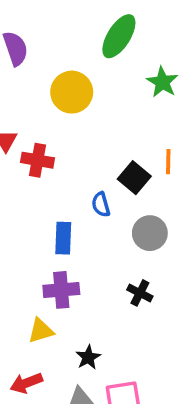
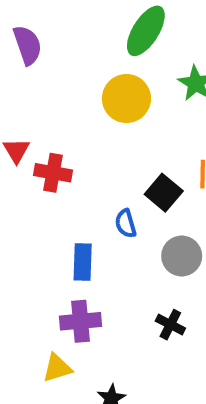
yellow circle: (72, 92) -> (126, 99), moved

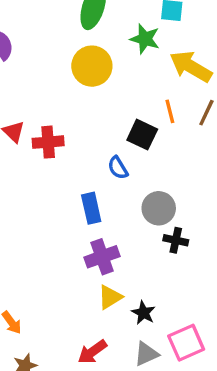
gray circle: (182, 256) -> (159, 208), moved
yellow triangle: (57, 368) -> (110, 297), moved

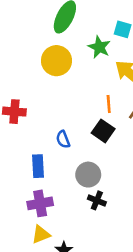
black square: (142, 135) -> (103, 131), moved

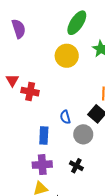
gray circle: (88, 175) -> (83, 134), moved
black cross: (97, 200) -> (76, 166), moved

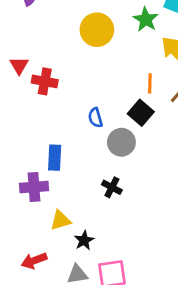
blue rectangle: (44, 136) -> (55, 158), moved
purple cross: (42, 165) -> (34, 187), moved

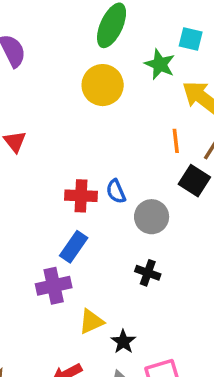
red cross: (45, 81) -> (81, 196), moved
black square: (141, 113) -> (194, 181), moved
blue rectangle: (55, 158) -> (74, 247), turned 40

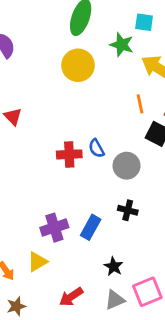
blue rectangle: (74, 247) -> (91, 227), moved
yellow triangle: (91, 322) -> (37, 262), moved

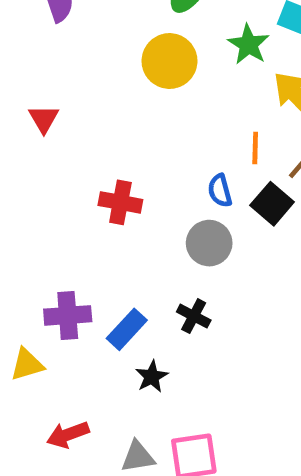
blue semicircle: (96, 148) -> (220, 191), moved
black star: (114, 266) -> (152, 377), moved

